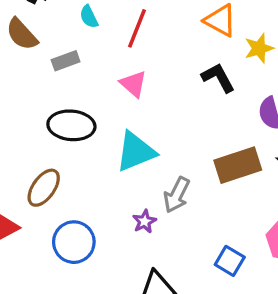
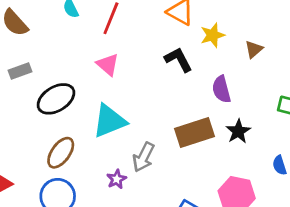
gray rectangle: (66, 61) -> (20, 71), moved
black ellipse: (71, 125) -> (56, 99), turned -36
brown ellipse: (44, 188) -> (61, 153), moved

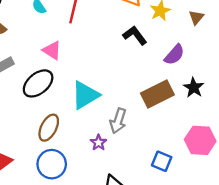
pink triangle: (108, 64) -> (52, 50), moved
purple semicircle: (221, 89) -> (174, 55), turned -115

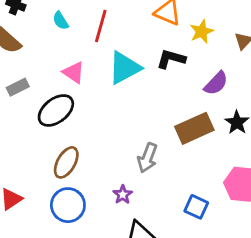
black L-shape: (135, 35) -> (171, 59), turned -40
cyan triangle: (85, 95) -> (124, 68), moved
purple star: (99, 143) -> (123, 195), moved

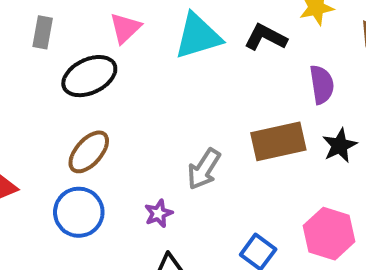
pink triangle: (74, 73) -> (125, 28), turned 30
purple semicircle: (216, 83) -> (322, 85), turned -64
gray rectangle: (18, 87) -> (43, 32), turned -65

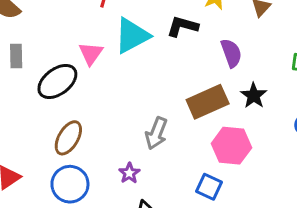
pink triangle: (125, 28) -> (91, 53), moved
pink hexagon: (329, 234) -> (231, 146), moved

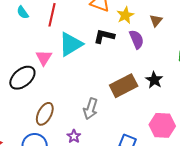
purple semicircle: (231, 53) -> (137, 39), moved
brown ellipse: (68, 138) -> (45, 114), moved
pink hexagon: (231, 146) -> (162, 125), moved

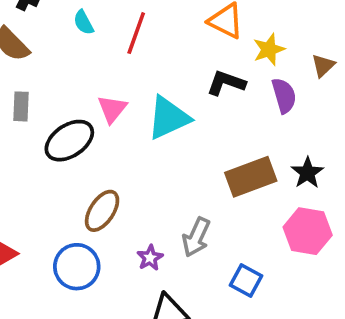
cyan triangle: (71, 44) -> (168, 118), moved
gray arrow: (90, 109) -> (196, 237), moved
pink hexagon: (162, 125) -> (308, 231), moved

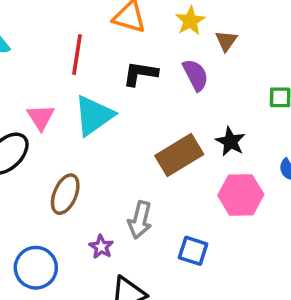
red line: (136, 33) -> (77, 55), moved
yellow star: (269, 49) -> (190, 21), moved
brown ellipse: (102, 211) -> (65, 194), moved

